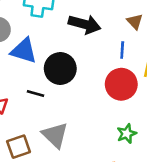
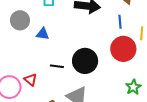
blue triangle: (24, 51) -> (43, 34), size x0.6
black circle: (60, 68) -> (85, 61), moved

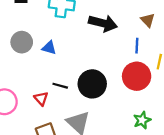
gray circle: (20, 20) -> (22, 42), moved
red triangle: (31, 80) -> (41, 99), moved

